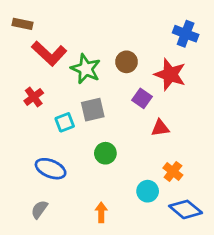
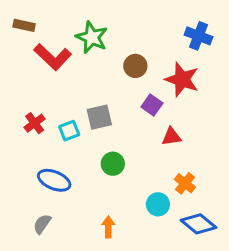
green star: (86, 69) -> (92, 37), moved
red cross: (34, 97) -> (35, 123), moved

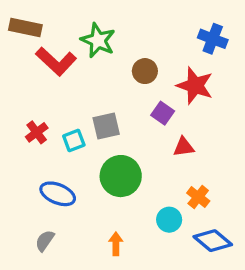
brown rectangle: (24, 25) -> (25, 27), size x1.4
green circle: (113, 164) -> (121, 176), size x1.6

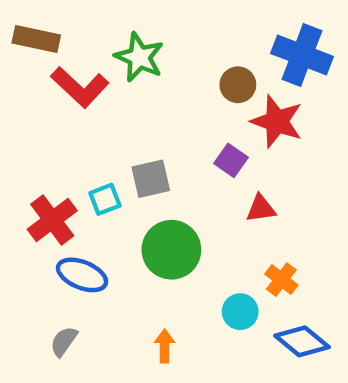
blue cross: (213, 39) -> (302, 55), size x1.4
brown circle: (145, 71) -> (238, 85), moved
red cross: (37, 132) -> (52, 220), moved, size x1.5

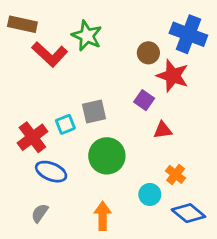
orange arrow: (165, 346) -> (103, 216), size x1.4

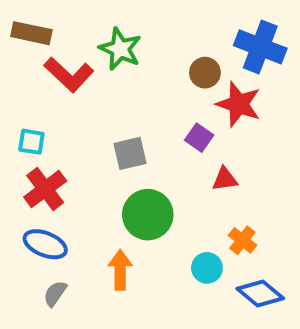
cyan square: (65, 124) -> (31, 142), moved, turned 30
blue ellipse: (51, 172) -> (45, 244), moved
orange arrow: (103, 216) -> (120, 270), moved

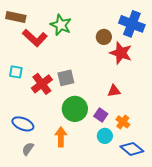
purple square: (199, 138) -> (101, 115), moved
red cross: (45, 189) -> (42, 84), moved

